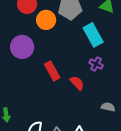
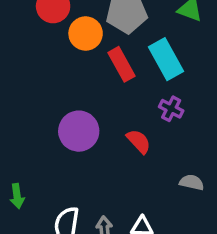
purple circle: (22, 47) -> (79, 131), moved
red rectangle: (52, 71) -> (122, 64), moved

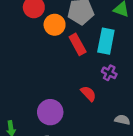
cyan rectangle: (166, 59) -> (106, 41), turned 40
purple circle: (79, 131) -> (50, 112), moved

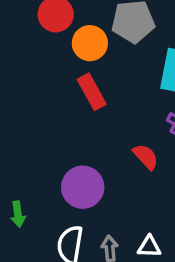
red rectangle: (78, 44) -> (92, 92), moved

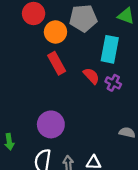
red semicircle: (146, 157) -> (91, 76), moved

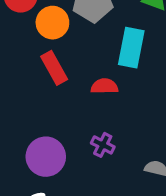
red semicircle: (91, 76) -> (104, 86), turned -48
purple cross: (113, 83) -> (103, 145), moved

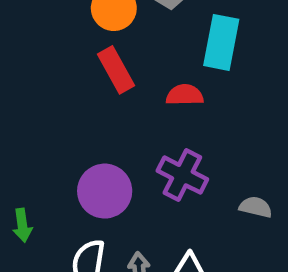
purple cross: (103, 145) -> (182, 175), size x1.5

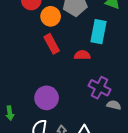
purple cross: (182, 175) -> (100, 88), moved

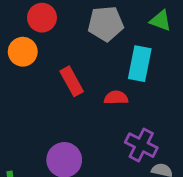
orange circle: (51, 16) -> (23, 52), moved

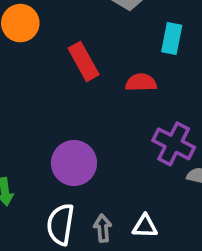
cyan rectangle: (140, 64) -> (172, 38), size x0.7

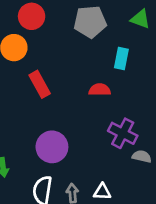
red rectangle: (84, 61) -> (40, 84), moved

